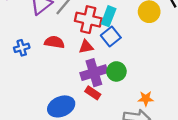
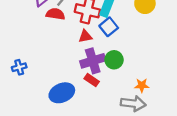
red semicircle: (54, 42) -> (55, 14), moved
blue cross: (22, 48) -> (19, 67), moved

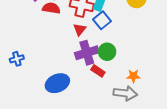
red triangle: (85, 36) -> (80, 29), turned -40
red rectangle: (92, 80) -> (98, 71), moved

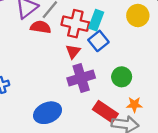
green circle: (107, 52) -> (122, 77), moved
red rectangle: (98, 71) -> (105, 112), moved, size x1.5

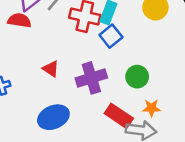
red semicircle: (41, 27) -> (19, 20), moved
red triangle: (73, 51) -> (51, 69), moved, turned -35

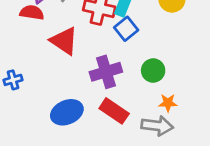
red triangle: (51, 69) -> (64, 41), moved, size x1.6
red rectangle: (119, 116) -> (114, 111), moved

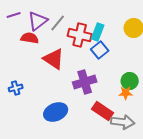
green circle: (153, 71) -> (130, 81), moved
orange star: (168, 103) -> (126, 93), moved
red rectangle: (114, 111) -> (103, 111), moved

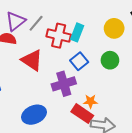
blue square: (100, 50) -> (79, 61), moved
green circle: (130, 81) -> (110, 60), moved
orange star: (126, 93) -> (90, 101), moved

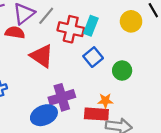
green circle: (110, 60) -> (122, 71), moved
purple cross: (64, 84) -> (62, 97), moved
red rectangle: (82, 114) -> (96, 114), turned -30

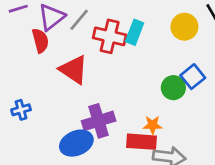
red semicircle: (15, 33) -> (40, 41), turned 66
blue square: (93, 57) -> (193, 77), moved

